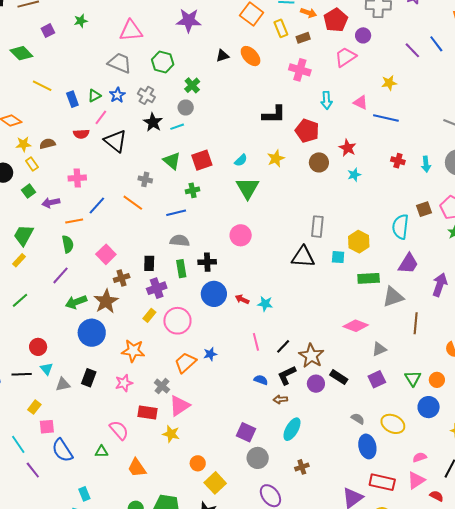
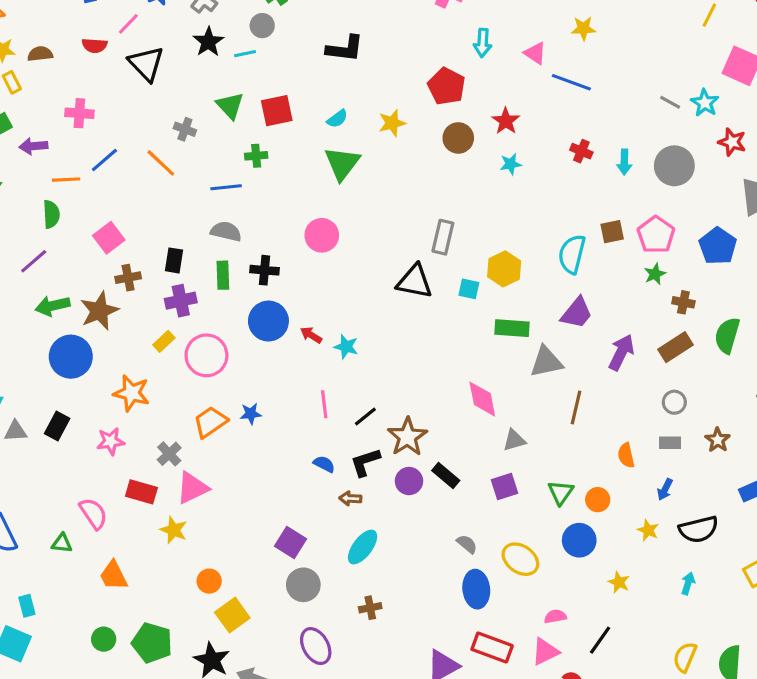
black L-shape: (274, 115) -> (345, 49), moved
pink diamond: (356, 326) -> (482, 399), turned 50

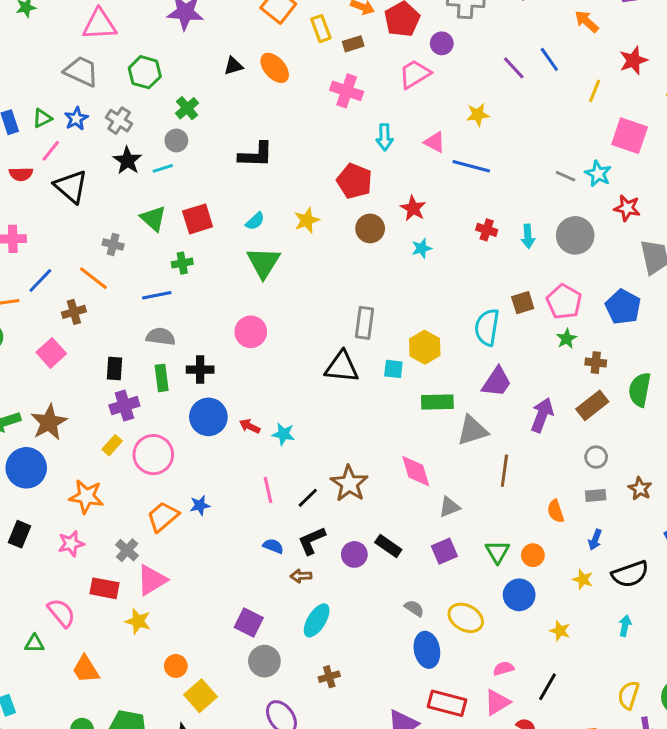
brown cross: (128, 278) -> (74, 312), moved
brown star: (407, 437) -> (349, 484), moved

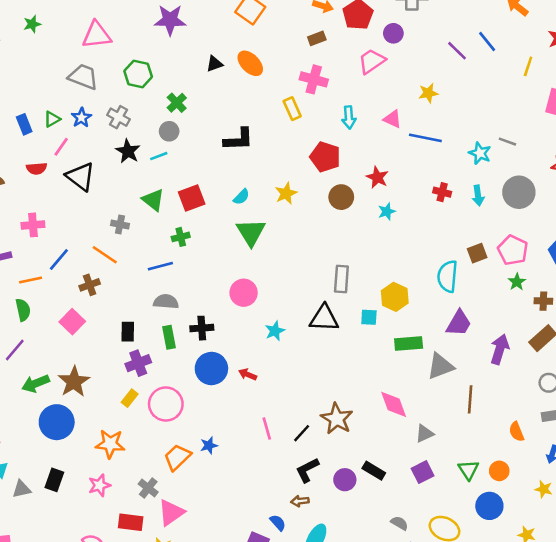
yellow rectangle: (321, 29) -> (292, 109), moved
cyan star: (598, 174) -> (480, 153), moved
cyan star: (283, 434) -> (275, 331), moved, turned -30
blue semicircle: (273, 546) -> (278, 523), moved, turned 30

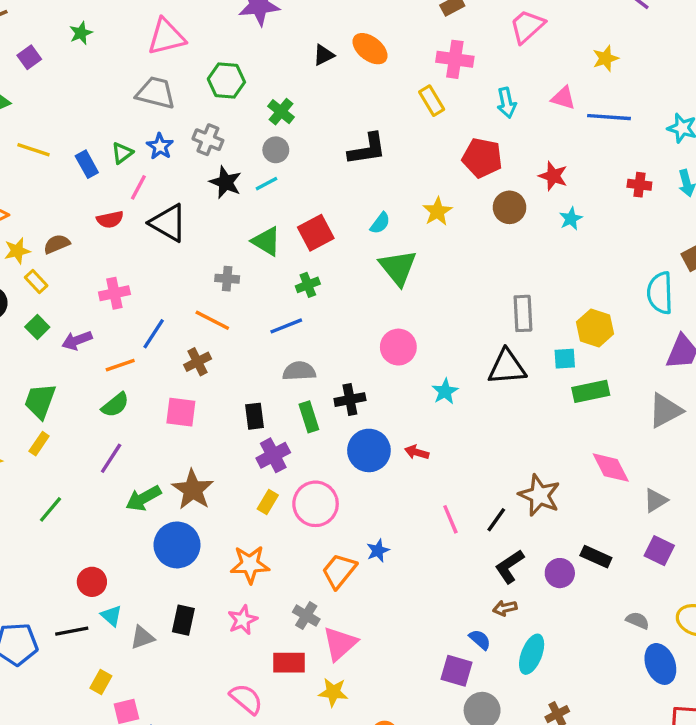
green semicircle: (23, 310) -> (115, 405), turned 70
pink square: (72, 322) -> (181, 412), turned -30
green rectangle: (409, 344) -> (591, 391), moved
purple square: (423, 472) -> (659, 551), turned -30

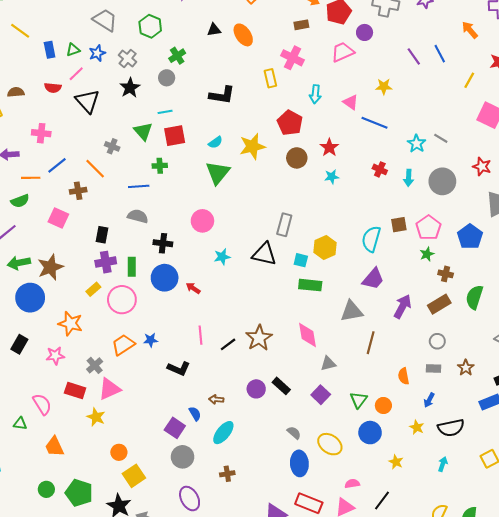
cyan line: (266, 184) -> (165, 112), moved
yellow star: (437, 211) -> (252, 146), size x1.4
green rectangle: (309, 417) -> (132, 267), moved
black L-shape: (510, 567) -> (179, 369), moved, turned -140

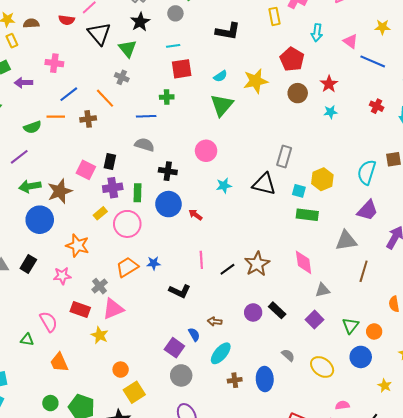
green triangle: (143, 131) -> (128, 49), moved
orange line: (31, 178) -> (56, 117), moved
pink square: (58, 218) -> (86, 170), moved
blue ellipse: (299, 463) -> (265, 379), moved
brown cross: (227, 474) -> (235, 380), moved

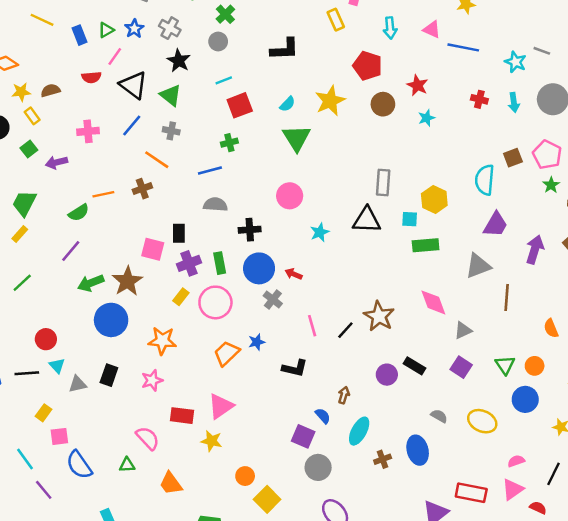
blue line: (69, 94) -> (132, 125), moved
gray cross: (100, 286) -> (273, 300), moved
brown arrow: (215, 322) -> (344, 395), turned 112

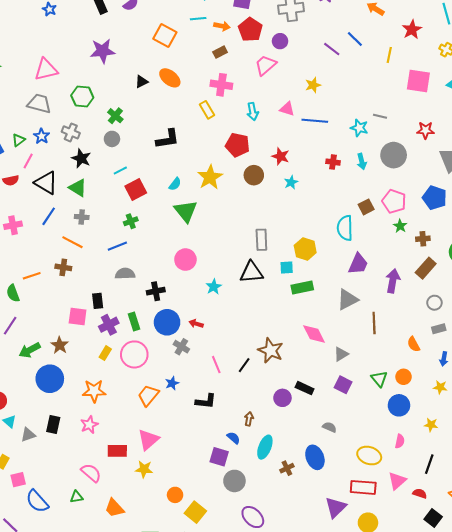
brown cross: (142, 189) -> (63, 267), turned 35
green semicircle: (79, 213) -> (13, 293), turned 108
brown star: (127, 281) -> (60, 345), size x0.7
yellow ellipse: (482, 421) -> (369, 456), moved
pink semicircle: (516, 461) -> (400, 441), moved, turned 128

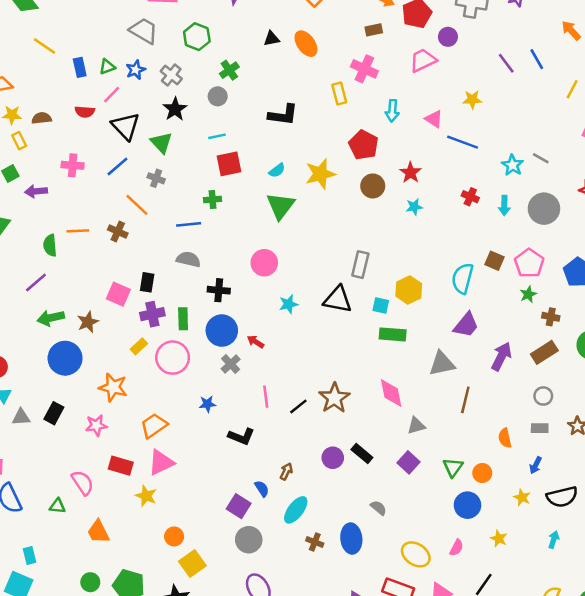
brown square: (366, 207) -> (494, 261), turned 35
orange trapezoid: (148, 395) -> (154, 426), moved
brown cross: (287, 468) -> (315, 542), turned 32

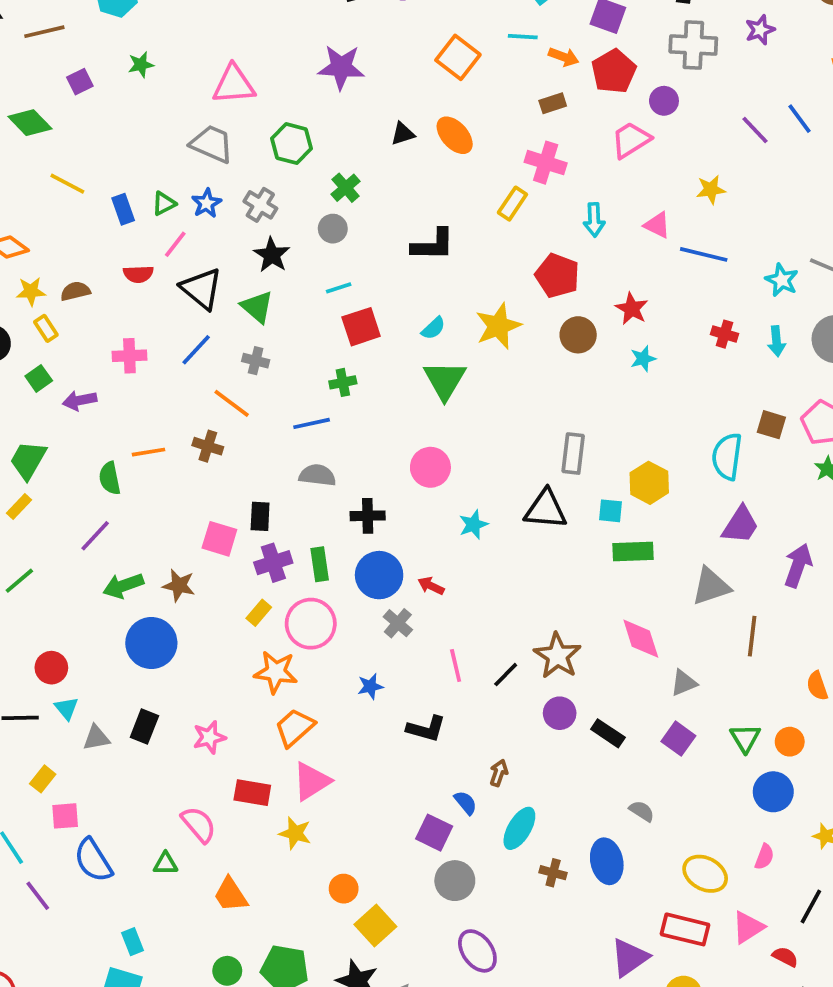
yellow rectangle: (339, 94) -> (512, 204), turned 55
brown star: (88, 322) -> (179, 585), turned -30
orange star: (113, 387) -> (276, 672), moved
purple circle: (333, 458) -> (560, 713), moved

